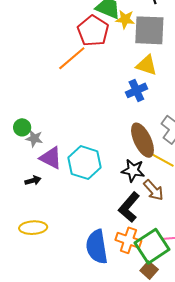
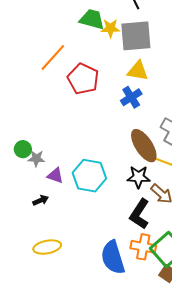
red pentagon: (93, 31) -> (83, 79), moved
orange line: (72, 58) -> (53, 57), moved
purple triangle: (51, 158) -> (55, 175), size x0.7

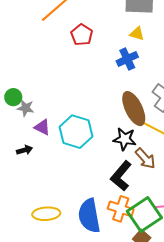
yellow triangle: (138, 71) -> (137, 34), size x0.7
red pentagon: (83, 79) -> (82, 35), size x0.7
yellow ellipse: (47, 247) -> (46, 214), moved

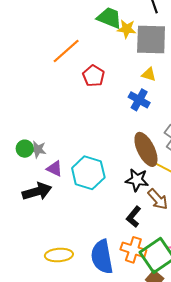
blue cross: (127, 59) -> (139, 100), turned -35
green circle: (13, 97) -> (25, 149), moved
black arrow: (25, 150) -> (37, 191), size x1.8
black L-shape: (121, 176) -> (134, 217), size x0.7

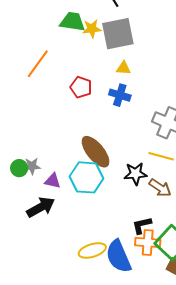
red pentagon: (94, 76) -> (81, 87), moved
brown ellipse: (146, 149) -> (96, 152), moved
black L-shape: (134, 217) -> (142, 225), moved, turned 50
yellow ellipse: (59, 255) -> (92, 250), moved

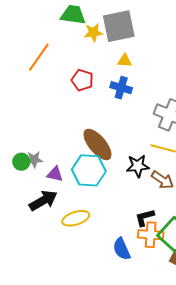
yellow star: (92, 29) -> (93, 33), moved
yellow ellipse: (92, 250) -> (76, 218), moved
blue semicircle: (119, 256) -> (122, 249), size x0.7

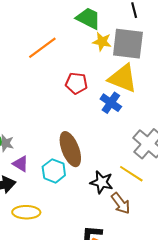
yellow triangle: (125, 61) -> (123, 78), size x2.0
red pentagon: (82, 80) -> (76, 83), turned -30
cyan hexagon: (89, 170) -> (54, 171), size x0.7

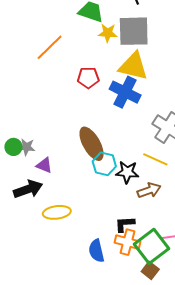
blue cross: (111, 103) -> (125, 92), size x1.4
cyan hexagon: (54, 171) -> (104, 164), moved
brown arrow: (121, 203) -> (149, 190), turned -65

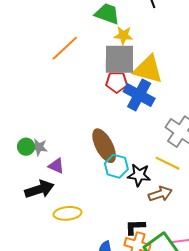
gray square: (134, 31) -> (119, 59), moved
red pentagon: (88, 78) -> (117, 82), moved

